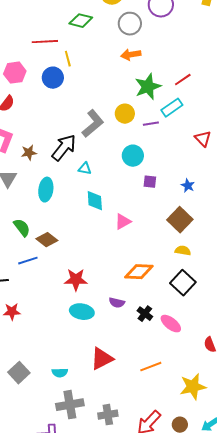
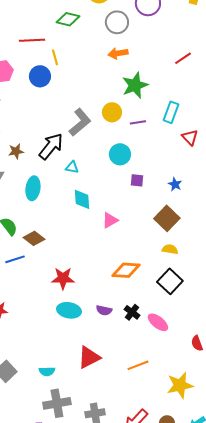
red line: (183, 80) -> (183, 58), moved
cyan rectangle: (172, 108) -> (171, 112), moved, turned -35
purple semicircle: (117, 303) -> (104, 310), moved

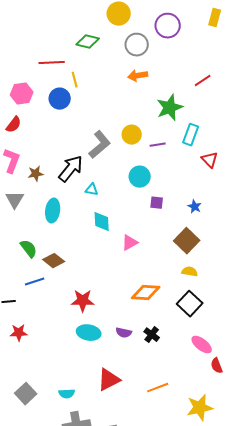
green star: (135, 85) -> (170, 108), moved
pink ellipse: (158, 322) -> (202, 345), moved

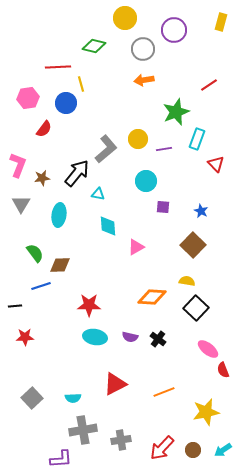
red semicircle: (14, 125) -> (44, 129), moved
brown diamond: (54, 261) -> (60, 265), turned -40
yellow semicircle: (190, 272) -> (187, 281), moved

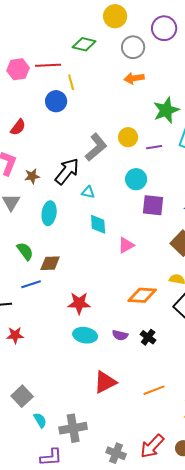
pink hexagon: (28, 98) -> (18, 69), moved
red semicircle: (44, 129) -> (18, 127), moved
purple square: (163, 207) -> (153, 205), size x1.6
cyan semicircle: (73, 398) -> (40, 420), moved, turned -119
gray cross: (121, 440) -> (116, 453), moved, turned 30

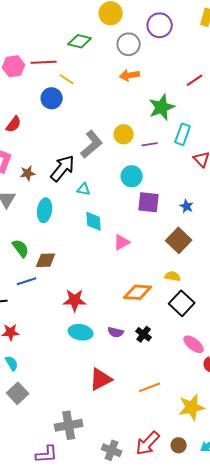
yellow line: (71, 82) -> (67, 79), turned -42
cyan semicircle: (40, 420) -> (12, 363), moved

